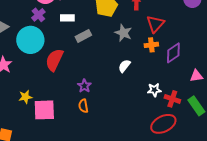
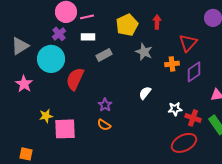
red triangle: (155, 24) -> (188, 43), moved
white semicircle: (124, 66) -> (145, 93), moved
orange semicircle: (83, 106) -> (104, 125), turned -48

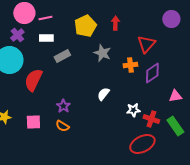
pink square: (65, 129) -> (33, 122), moved, size x0.7

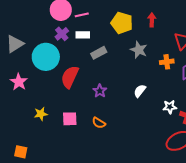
yellow pentagon: (85, 26) -> (122, 23), turned -30
purple cross: (17, 35) -> (62, 34), moved
purple star: (63, 106) -> (100, 91), moved

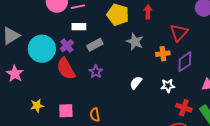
purple cross: (62, 34) -> (67, 46), moved
red semicircle: (70, 77) -> (66, 69), turned -55
purple star: (100, 91) -> (96, 72), moved
white star: (170, 107) -> (168, 86), moved
orange semicircle: (99, 123) -> (95, 115), turned 48

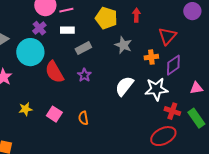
purple cross: (67, 46) -> (39, 28), moved
white semicircle: (136, 83) -> (124, 86), size x1.5
white star: (168, 86) -> (156, 89), size x1.6
pink square: (66, 111) -> (54, 114), turned 35

